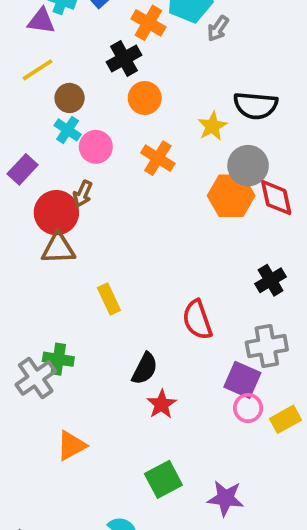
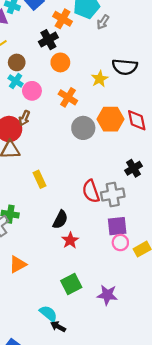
gray circle: (248, 166) -> (83, 128), moved
gray cross: (267, 346) -> (113, 195), moved
purple square: (242, 380) -> (117, 226), turned -30

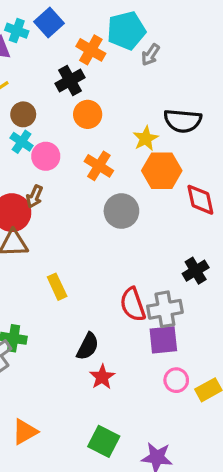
orange hexagon: (111, 119) -> (162, 171), moved
purple square: (117, 226) -> (163, 340), moved
orange triangle: (18, 264) -> (25, 432), moved
green square: (71, 284) -> (104, 441), turned -35

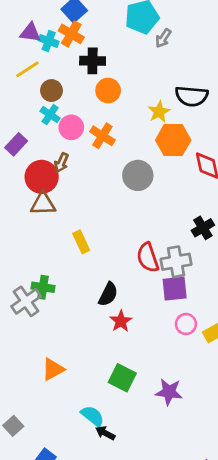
cyan cross: (17, 31) -> (49, 41), moved
orange cross: (91, 50) -> (71, 34), moved
black cross: (70, 81) -> (93, 61), turned 30
orange cross: (99, 166) -> (102, 136), moved

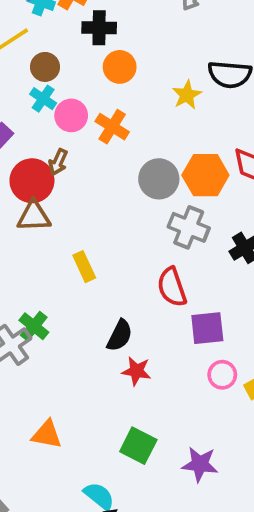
orange hexagon: (173, 140) -> (205, 175), moved
gray cross: (176, 262) -> (189, 227), moved, turned 32
green cross: (43, 287) -> (34, 326), turned 30
red star: (121, 321) -> (136, 371), turned -30
orange triangle: (53, 369) -> (47, 434), turned 40

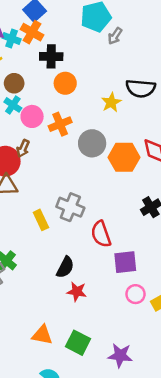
orange cross: (112, 127) -> (60, 124), turned 35
gray circle: (159, 179) -> (92, 143), moved
gray cross: (189, 227) -> (70, 207), moved
orange triangle: (47, 434) -> (42, 335), moved

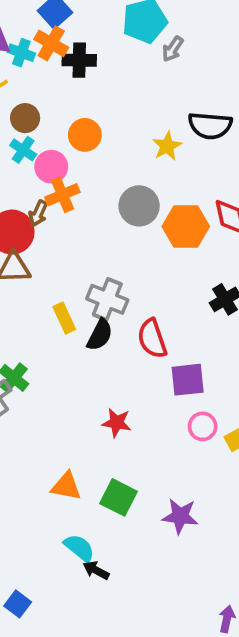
black cross: (51, 56) -> (79, 60), moved
orange circle: (65, 83) -> (85, 135), moved
orange cross: (60, 124) -> (62, 195), moved
black semicircle: (65, 267) -> (100, 335), moved

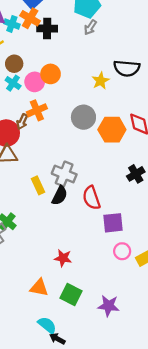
gray arrow: (173, 49) -> (90, 27), moved
pink circle: (51, 167) -> (35, 82), moved
red star: (117, 423) -> (63, 258), moved

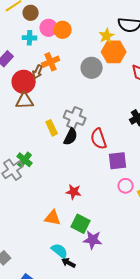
brown circle: (14, 64) -> (31, 13), moved
pink circle: (35, 82) -> (49, 28), moved
cyan cross: (13, 83) -> (30, 38), turned -32
orange hexagon: (112, 130) -> (114, 52), moved
purple star: (108, 306) -> (93, 240), moved

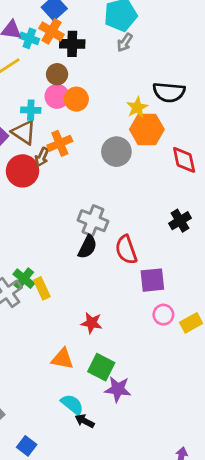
brown circle: (31, 13) -> (57, 74), moved
brown triangle: (25, 101) -> (24, 132), moved, turned 36
yellow rectangle: (52, 128) -> (42, 288), moved

